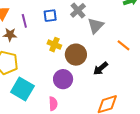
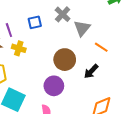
yellow cross: (54, 45) -> (19, 48), moved
orange line: (124, 45) -> (101, 47), moved

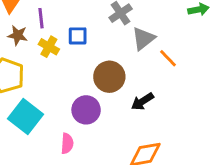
blue square: (35, 22) -> (78, 36), moved
orange line: (101, 47) -> (168, 58), moved

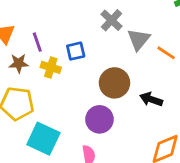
black arrow: (142, 101) -> (151, 99), turned 65

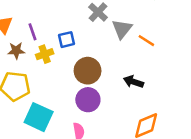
yellow cross: (51, 67) -> (45, 54), turned -36
brown circle: (114, 83) -> (88, 71), moved

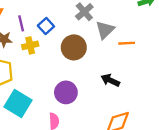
blue square: (67, 40) -> (46, 26), moved, turned -35
orange line: (146, 41) -> (127, 43), turned -42
brown circle: (88, 71) -> (74, 47), moved

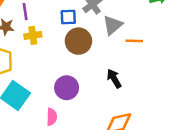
blue square: (46, 26) -> (68, 17), moved, turned 35
black arrow: (110, 80) -> (114, 79), turned 30

